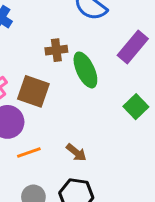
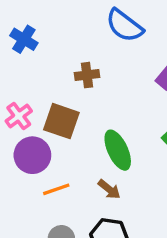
green ellipse: (85, 70) -> (118, 150), moved

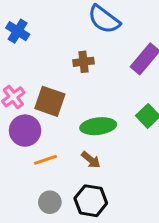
brown cross: (87, 75) -> (84, 62), moved
green ellipse: (118, 150) -> (98, 126), turned -72

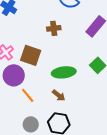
orange line: (45, 160) -> (28, 95), turned 70

